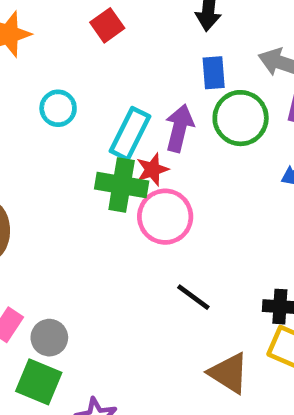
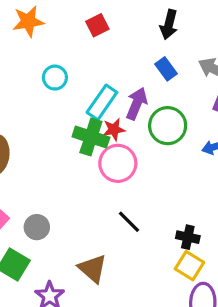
blue rectangle: (214, 73) -> (166, 69), turned -40
green circle: (241, 118) -> (168, 126), moved
gray circle: (49, 338) -> (37, 227), moved
brown triangle: (229, 373) -> (93, 268), moved

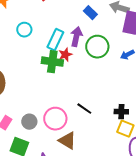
pink circle: (118, 163) -> (55, 119), moved

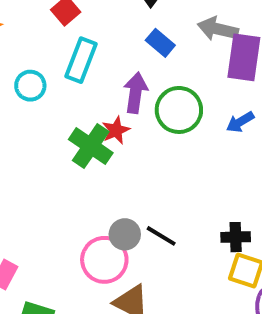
cyan rectangle: (55, 40) -> (81, 60), moved
green cross: (52, 62) -> (91, 146), turned 30
gray circle: (29, 122) -> (125, 234), moved

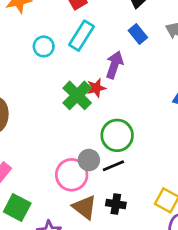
green circle: (179, 110) -> (117, 135), moved
black line: (161, 236) -> (113, 166), turned -65
black cross: (236, 237) -> (116, 204), moved

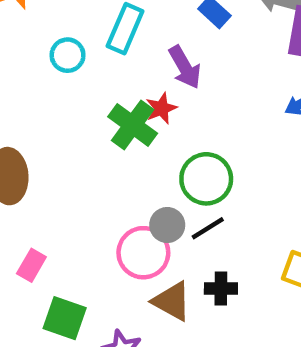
purple arrow: (114, 65) -> (185, 67), turned 140

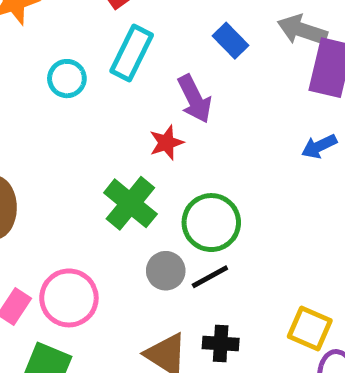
green cross: (133, 125) -> (130, 203), moved
pink circle: (143, 253) -> (69, 298), moved

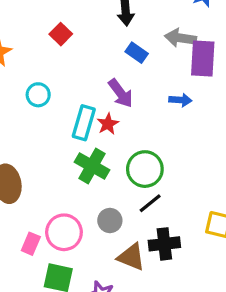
cyan rectangle: (132, 53) -> (84, 123), moved
blue arrow: (319, 146) -> (180, 100), moved, turned -140
gray circle: (166, 271) -> (110, 220), moved
black cross: (221, 344) -> (164, 244), size x1.4

